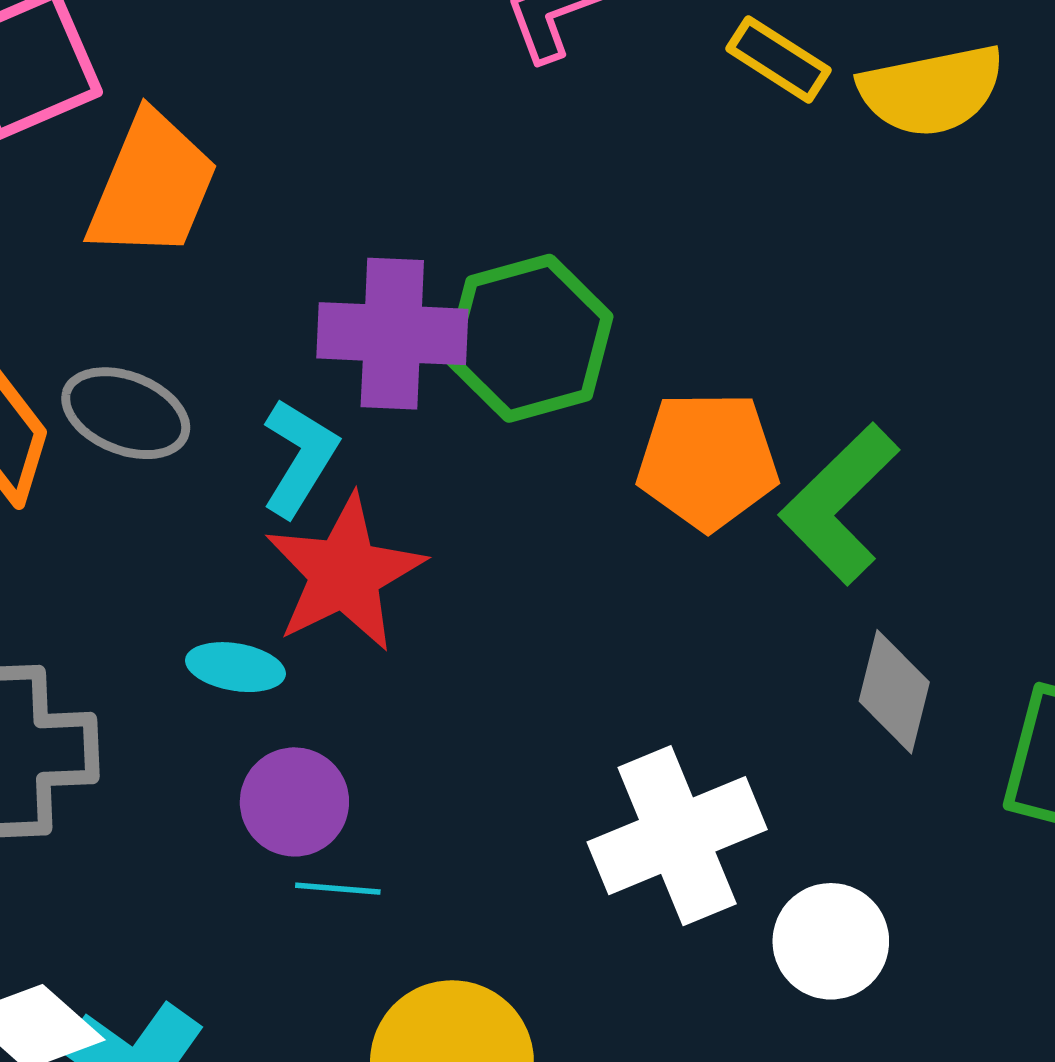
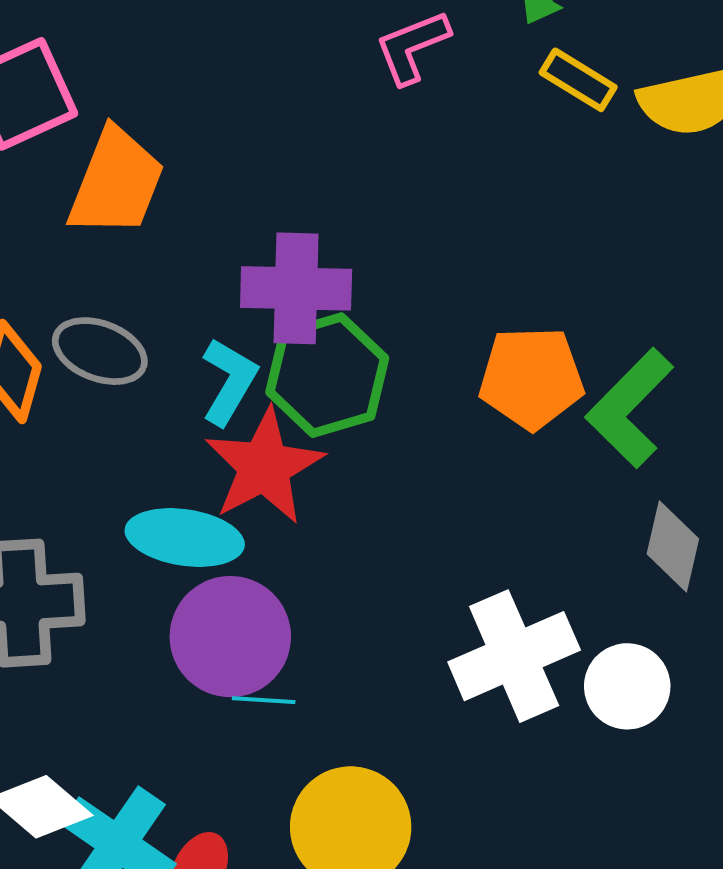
green hexagon: (529, 338) -> (327, 375), moved
cyan ellipse: (235, 667) -> (185, 538), size x1.6
purple circle: (294, 802) -> (230, 637), size x1.5
white circle: (831, 941) -> (627, 686), moved

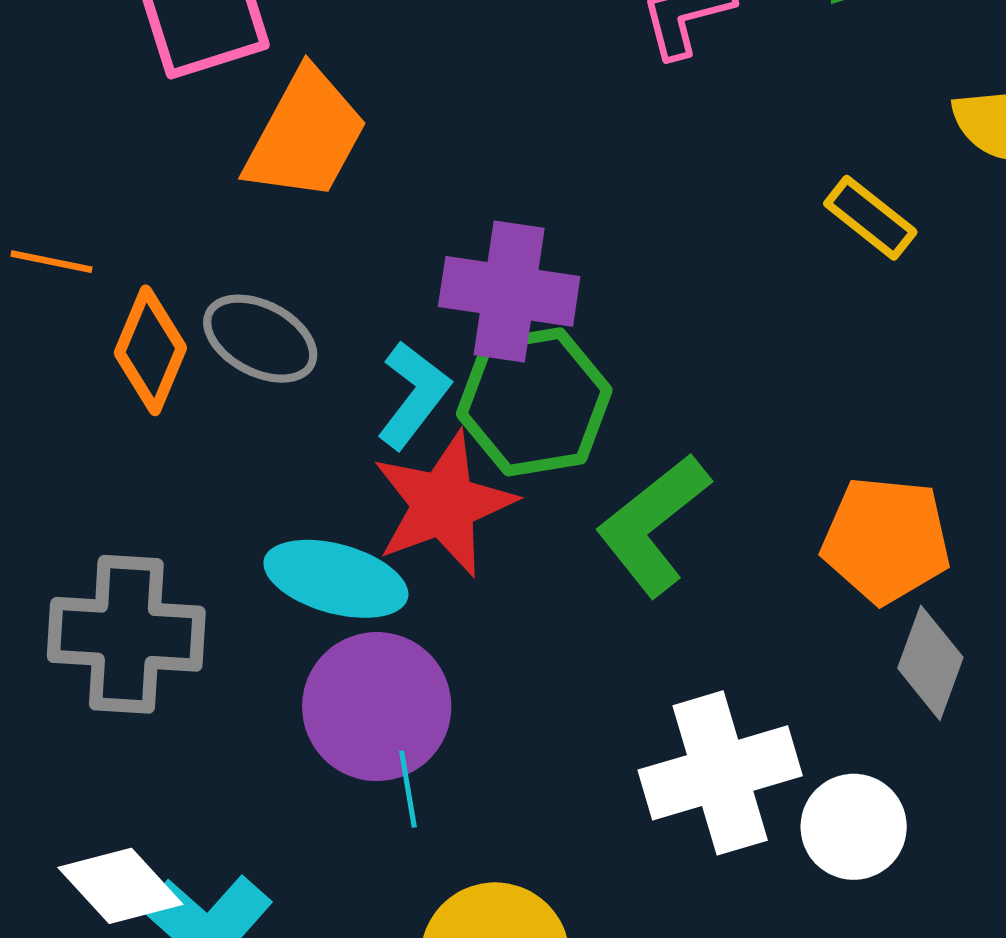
yellow rectangle: (578, 80) -> (870, 218), moved
orange pentagon: (531, 378) -> (886, 540), moved
green L-shape: (630, 408) -> (653, 525), moved
cyan line: (264, 700) -> (408, 789), turned 70

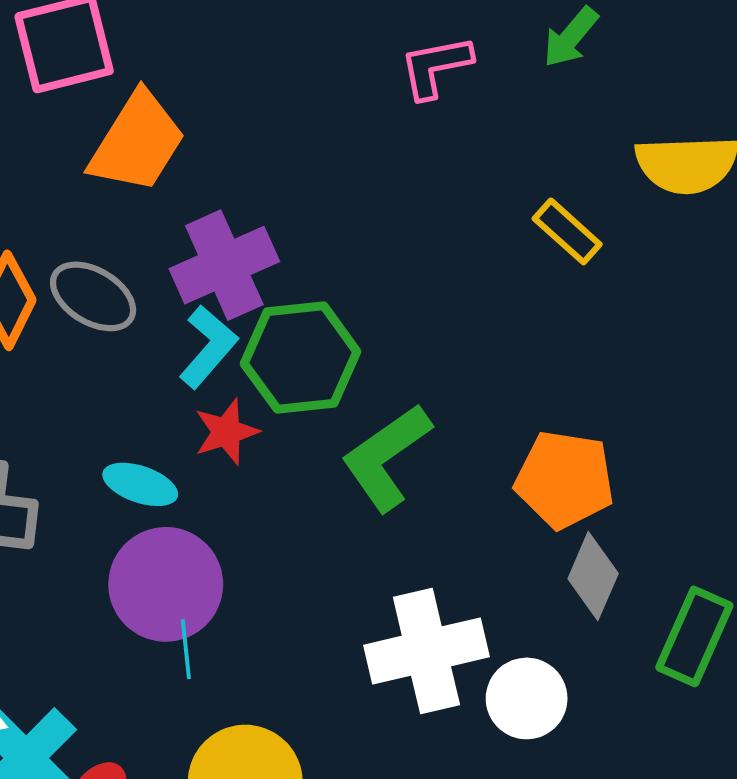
purple cross: (509, 291) -> (224, 265), moved, turned -36
red star: (444, 504) -> (226, 432), size x0.6
cyan ellipse: (336, 579) -> (140, 484), size x0.7

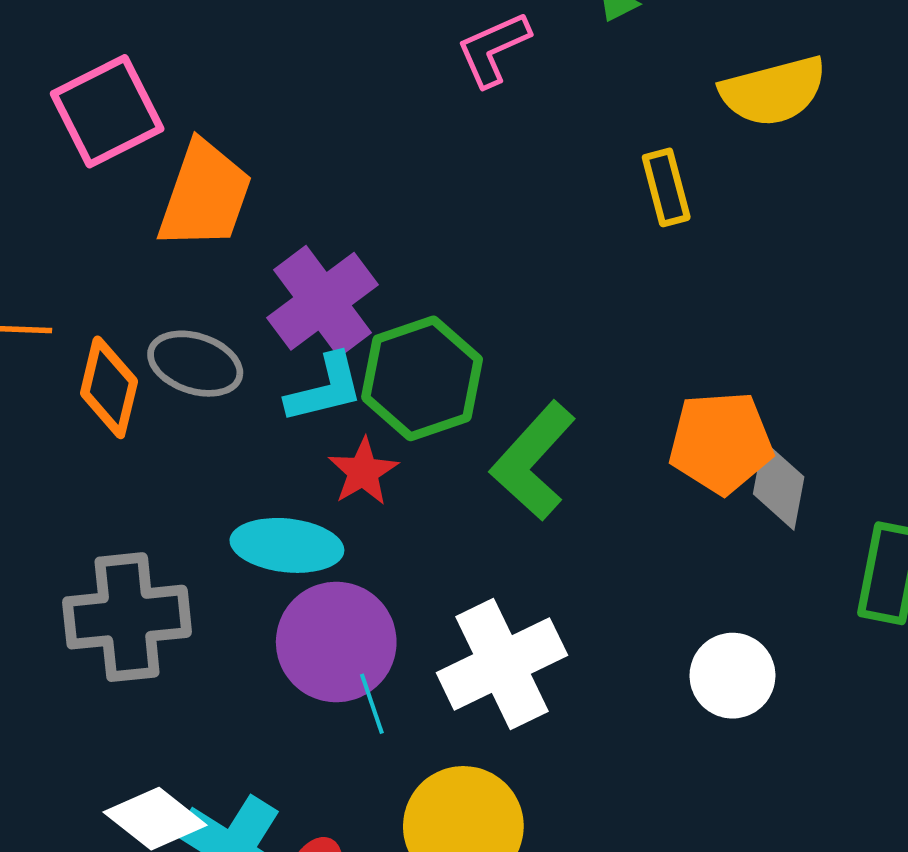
yellow rectangle: (567, 231) -> (666, 187), turned 46
cyan L-shape: (208, 347) -> (325, 389), turned 48
cyan ellipse: (140, 484) -> (287, 545), size x1.4
gray diamond: (593, 576) -> (779, 485), moved
white cross: (426, 651) -> (502, 664), moved

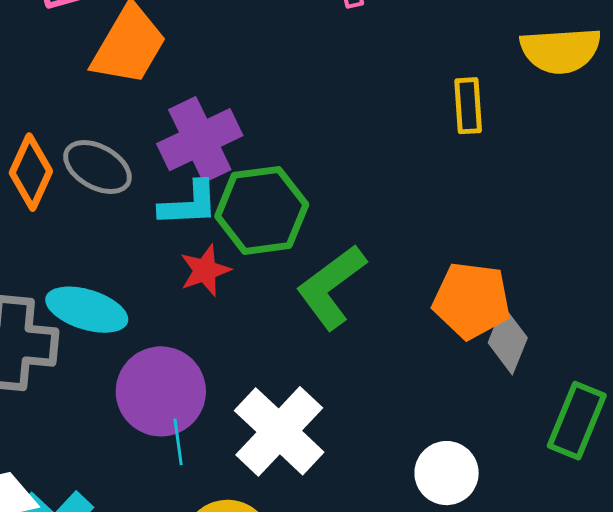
cyan ellipse: (287, 545) -> (87, 310), moved
white cross: (502, 664) -> (279, 431), turned -32

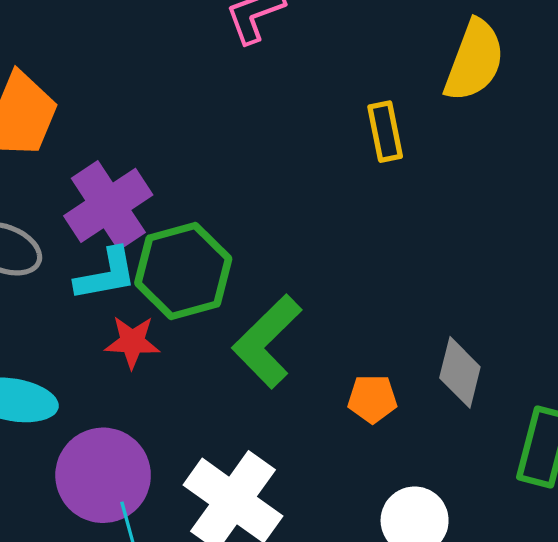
yellow semicircle: (561, 50) -> (474, 61), turned -58
red star: (205, 270) -> (132, 342), turned 30
orange pentagon: (472, 300) -> (372, 399), moved, size x0.6

